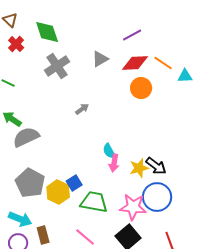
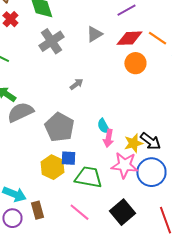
gray pentagon: (30, 183) -> (59, 127), moved
blue square: (74, 183) -> (68, 158), turned 35
pink star: (133, 207) -> (124, 165), moved

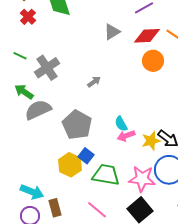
gray cross: (51, 41) -> (47, 68), moved
pink arrow: (108, 138) -> (126, 136), turned 60
blue square: (68, 158) -> (86, 156), turned 35
pink star: (124, 165) -> (142, 179), moved

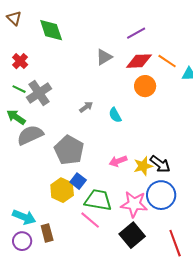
red cross: (28, 17) -> (20, 61), moved
green line: (20, 56) -> (19, 89), moved
cyan semicircle: (121, 124) -> (115, 115), moved
pink line: (97, 210) -> (90, 220), moved

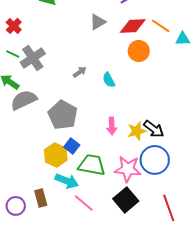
pink arrow: (118, 161) -> (112, 126), turned -72
cyan arrow: (24, 217) -> (67, 181), moved
pink line: (90, 220) -> (84, 203), moved

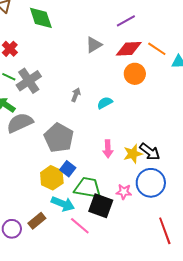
gray arrow: (80, 72) -> (76, 95), turned -32
cyan semicircle: (109, 80) -> (105, 103), turned 91
pink star: (128, 169) -> (124, 192), size x0.6
brown rectangle: (41, 198) -> (37, 221), turned 66
black square: (126, 200) -> (101, 206), moved, turned -30

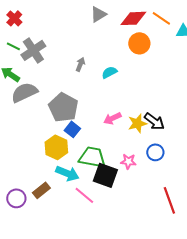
pink arrow: (108, 149) -> (112, 118), turned 66
blue square: (68, 169) -> (72, 129), moved
blue circle: (151, 183) -> (155, 152), size x0.6

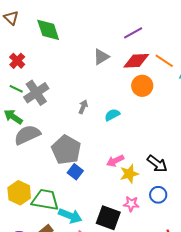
yellow star: (137, 123) -> (129, 174), moved
yellow hexagon: (56, 147) -> (19, 193), moved
green trapezoid: (92, 157) -> (45, 200), moved

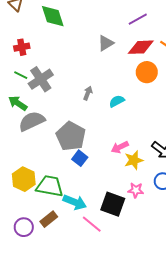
red cross: (17, 61) -> (22, 47), turned 35

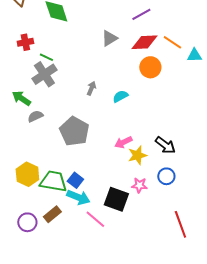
green line: (21, 75) -> (46, 57), moved
gray semicircle: (32, 121) -> (35, 116), size x0.6
blue square: (80, 158) -> (75, 180), moved

